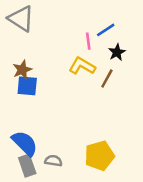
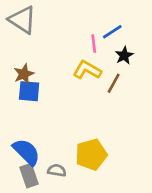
yellow pentagon: (99, 156) -> (91, 155), moved

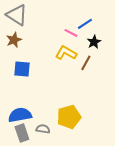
pink line: (94, 44) -> (71, 33), turned -56
brown star: (24, 74) -> (14, 40), moved
blue semicircle: (26, 152) -> (20, 115), turned -55

